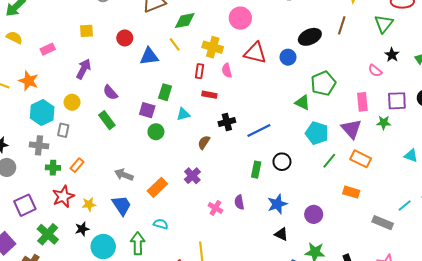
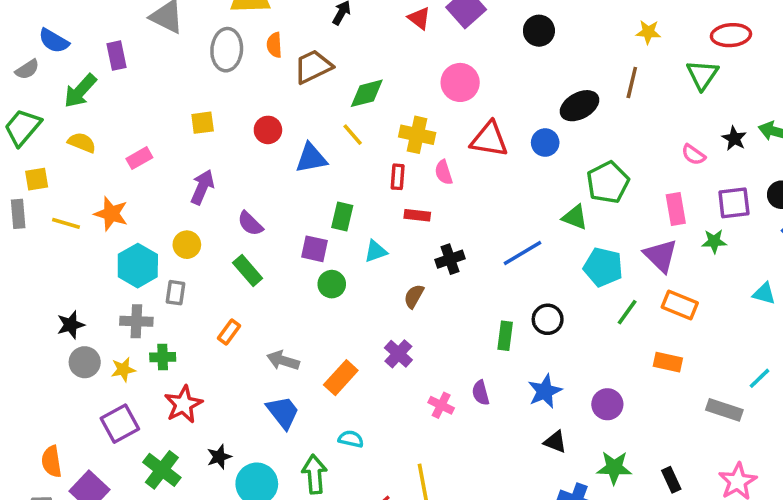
black star: (392, 55) -> (734, 138), moved
blue line: (259, 131) -> (523, 253), moved
orange rectangle: (77, 165) -> (229, 332), moved
yellow star: (89, 204) -> (123, 370), moved

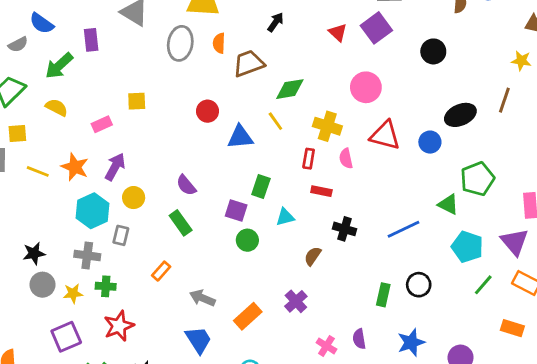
yellow square: (203, 123) -> (137, 101), moved
purple arrow: (202, 187) -> (115, 167), moved
black cross: (450, 259) -> (345, 229), turned 30

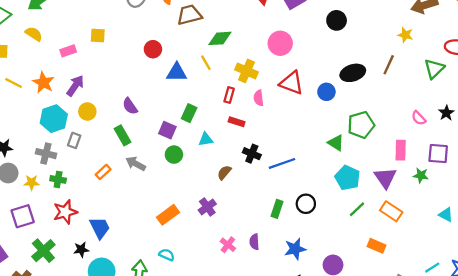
blue line: (403, 229) -> (282, 163), moved
gray arrow: (202, 298) -> (136, 164), moved
blue trapezoid: (198, 340) -> (100, 228), moved

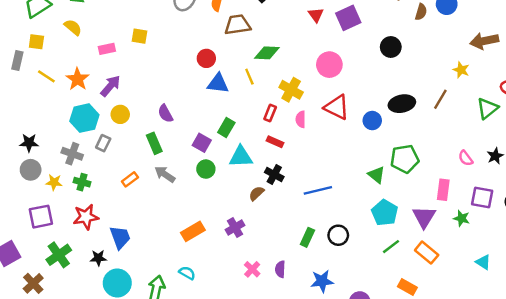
red circle: (153, 49) -> (206, 58), moved
cyan triangle: (206, 139) -> (241, 157), size x1.5
black cross: (252, 154) -> (274, 175), moved

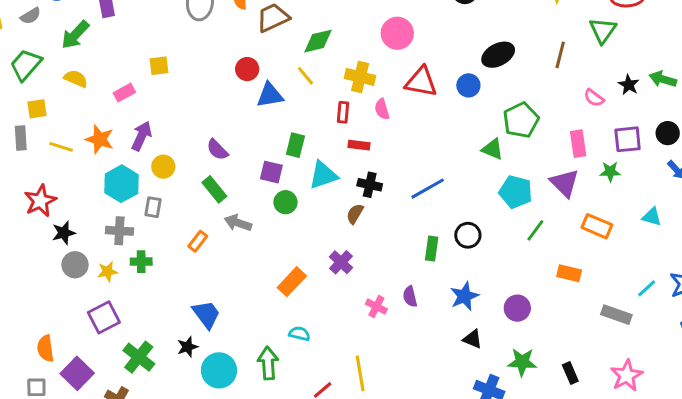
brown line: (440, 99) -> (560, 55), moved
red star: (86, 217) -> (40, 201), moved
orange rectangle: (427, 253) -> (597, 226), moved

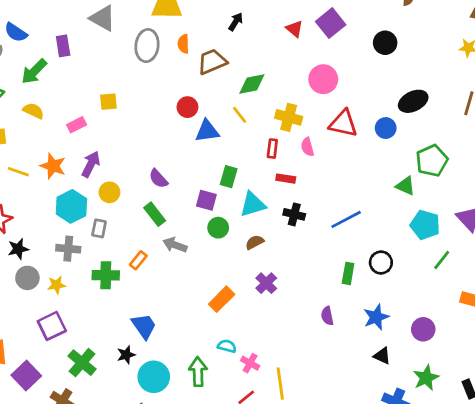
brown semicircle: (355, 214) -> (255, 242), moved, turned 30
green cross: (141, 262) -> (106, 275), moved, size x1.4
pink cross: (376, 307) -> (250, 363), moved
green star: (522, 362) -> (426, 378), turned -30

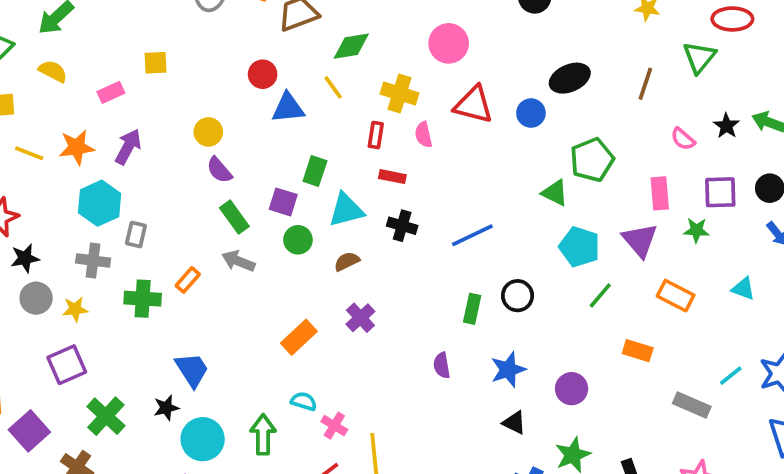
orange star: (53, 166) -> (77, 147), turned -30
yellow circle: (109, 192) -> (208, 132), moved
green rectangle: (155, 214) -> (234, 217), moved

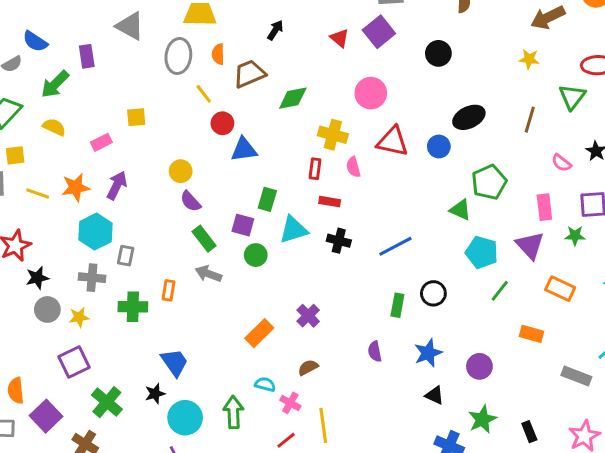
yellow line: (333, 87) -> (204, 94), moved
brown semicircle: (347, 261) -> (308, 367), moved
orange rectangle: (188, 280) -> (168, 290), turned -30

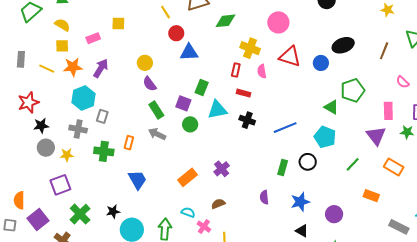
yellow square: (15, 155) -> (62, 46), moved
cyan pentagon: (482, 252) -> (325, 137), moved
blue trapezoid: (175, 362) -> (137, 180), moved

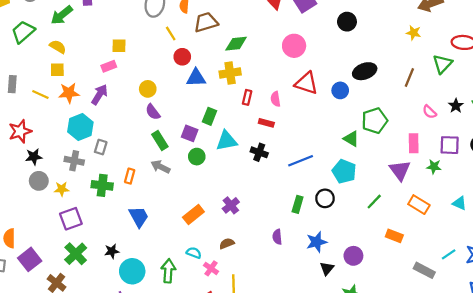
pink rectangle: (93, 38) -> (109, 66), moved
yellow cross: (250, 48) -> (230, 73), moved, turned -30
red rectangle: (244, 93) -> (266, 123), moved
purple square: (60, 185) -> (71, 219), moved
black triangle: (302, 231) -> (327, 268), moved, turned 40

